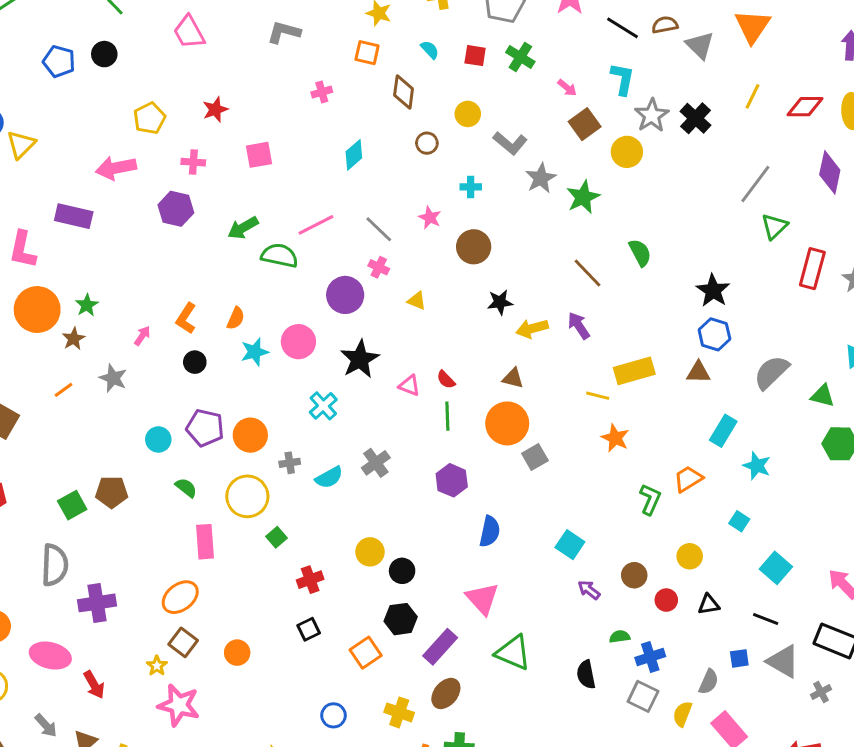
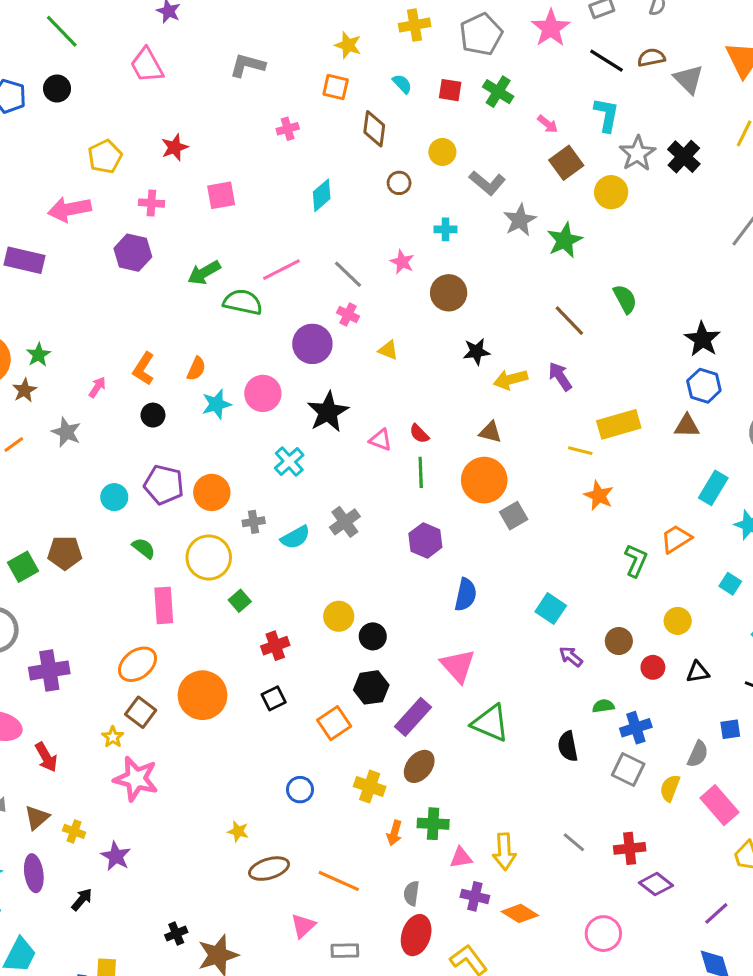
orange circle: (237, 653) -> (203, 695), moved, size x1.8

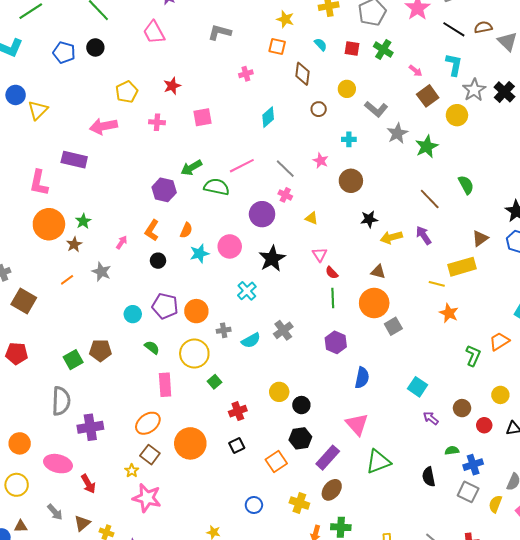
purple hexagon: (133, 253) -> (164, 190), moved
brown triangle: (687, 426) -> (480, 238), moved, turned -36
pink triangle: (380, 440) -> (320, 255), moved, turned 35
green triangle: (490, 723) -> (378, 462), turned -44

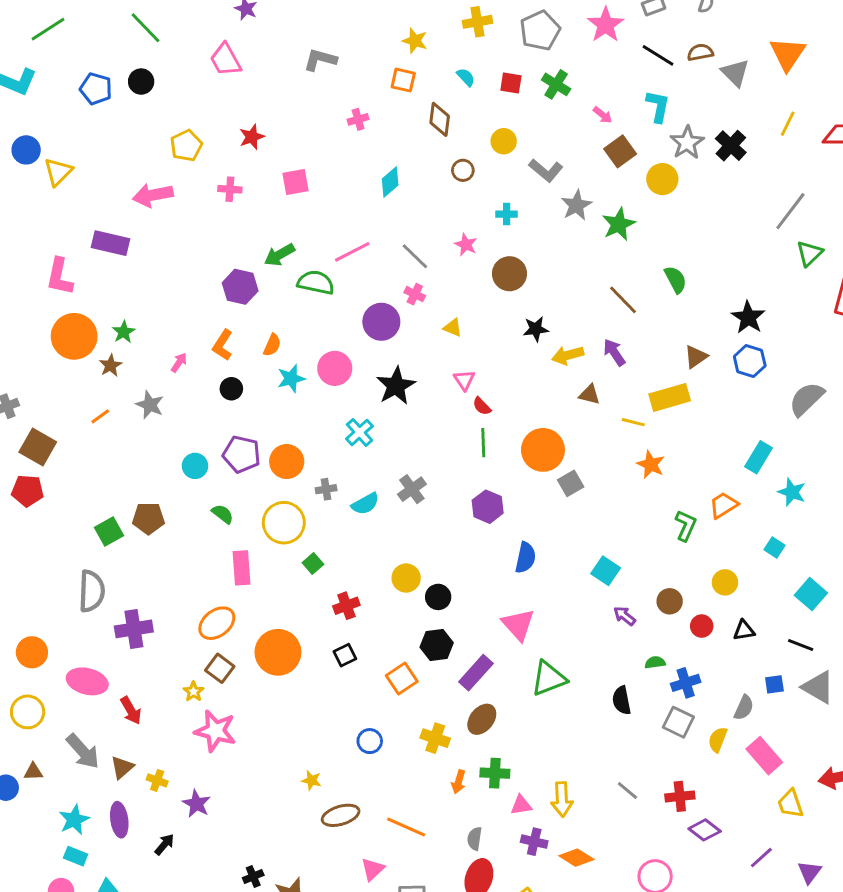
brown triangle: (378, 272) -> (590, 395), moved
red pentagon: (17, 354) -> (28, 491), moved
gray arrow: (55, 512) -> (83, 751), size x1.5

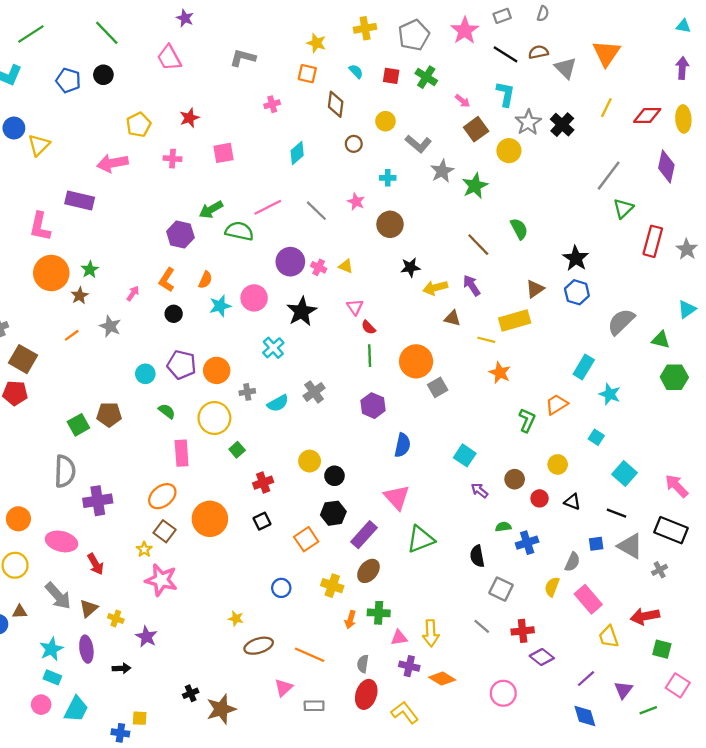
pink cross: (415, 294) -> (319, 267), moved
black triangle: (744, 630) -> (572, 502), turned 30
gray square: (678, 722) -> (501, 589), moved
black arrow: (164, 844) -> (122, 668), turned 48

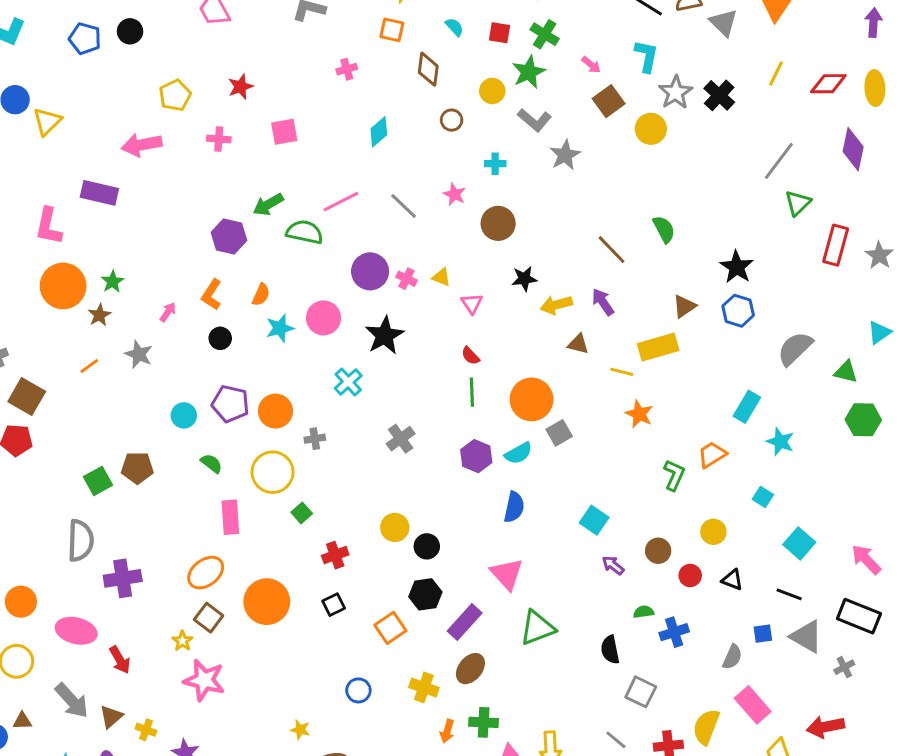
green star: (475, 186) -> (529, 72), moved
pink triangle: (355, 307) -> (472, 303), moved
cyan semicircle: (278, 403) -> (518, 453), moved
yellow semicircle: (552, 587) -> (706, 727), moved, size x1.4

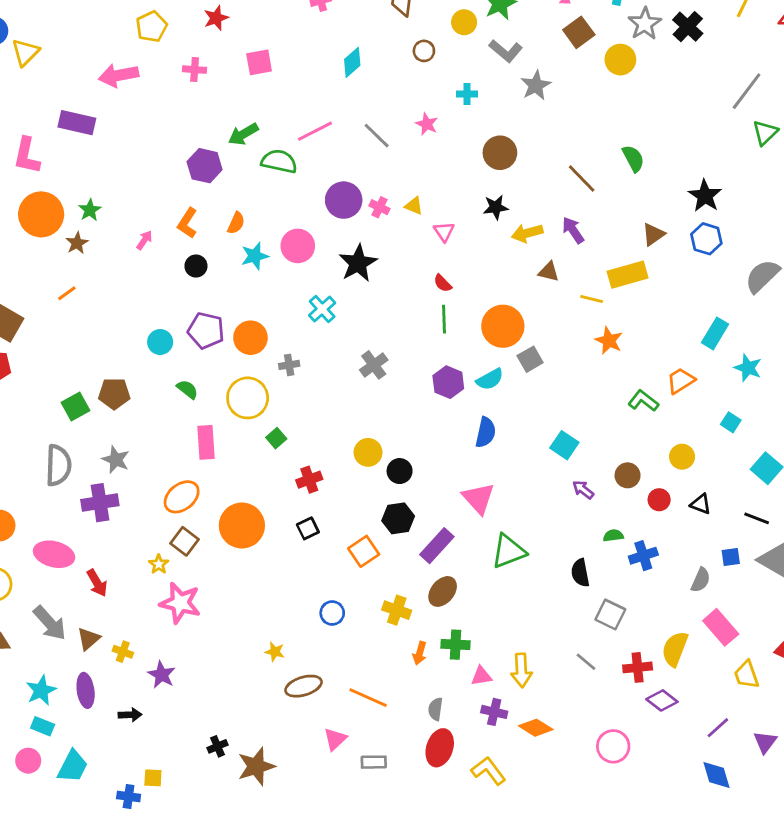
brown circle: (498, 223) -> (500, 153), moved
gray star: (139, 354) -> (116, 460), moved
green L-shape: (674, 475) -> (643, 401), turned -76

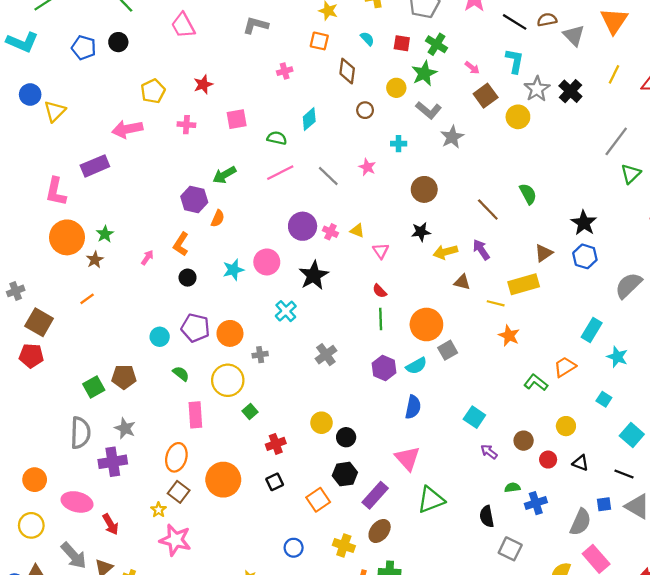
purple rectangle: (77, 123) -> (95, 166), turned -36
green semicircle: (279, 161) -> (277, 138), moved, size x0.7
orange semicircle: (236, 223) -> (218, 218), moved
orange ellipse: (182, 497) -> (176, 457), turned -36
gray semicircle: (701, 580) -> (580, 522), size x1.4

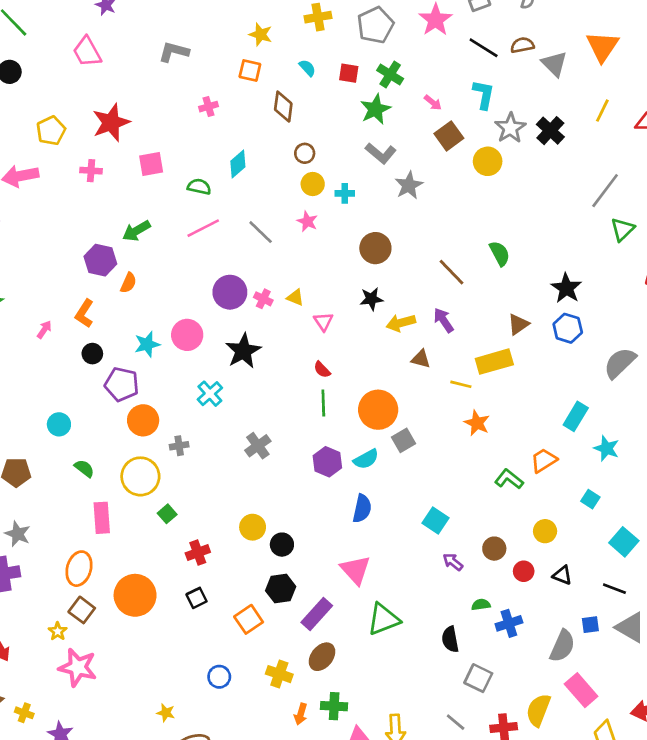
red star: (203, 84) -> (111, 123), size x1.6
yellow circle: (396, 88) -> (313, 184), moved
purple pentagon: (195, 328) -> (122, 384), moved

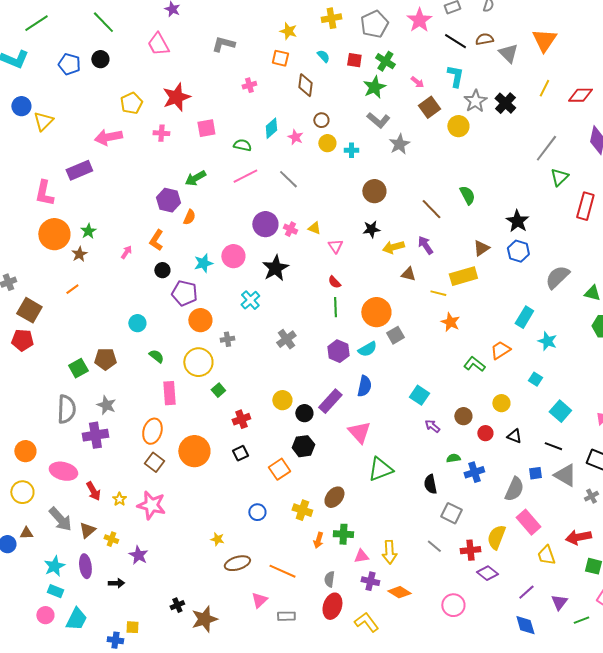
pink star: (307, 221) -> (295, 137), moved
purple rectangle: (317, 614) -> (330, 401), moved
yellow star: (58, 631) -> (119, 499), moved

